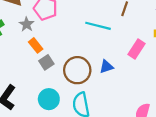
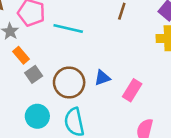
cyan line: (98, 26) -> (68, 28), moved
pink rectangle: (136, 49) -> (132, 90), moved

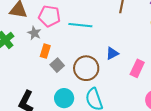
orange rectangle: (21, 55) -> (45, 51), turned 64
blue triangle: (102, 78) -> (112, 53), moved

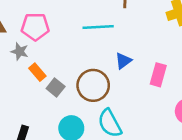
cyan line: (80, 25) -> (98, 27), moved
orange rectangle: (45, 51) -> (37, 72), turned -48

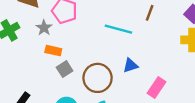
orange rectangle: (37, 72) -> (53, 51), turned -56

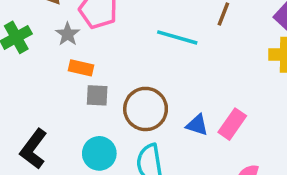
blue triangle: (130, 65) -> (197, 125), moved, turned 35
gray square: (65, 69) -> (97, 95), turned 35

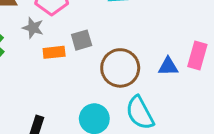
gray square: (97, 95) -> (82, 40), moved

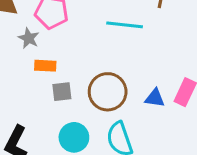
gray square: (82, 40) -> (62, 92), moved

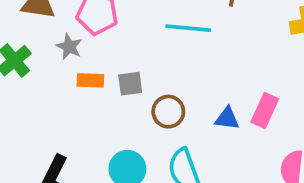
gray square: (62, 92) -> (130, 84), moved
brown circle: (108, 92) -> (168, 112), size x0.7

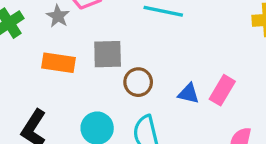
orange rectangle: (90, 80) -> (58, 63), moved, size x1.4
gray square: (130, 84) -> (108, 54), size x1.4

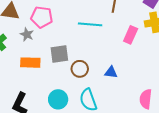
pink rectangle: (222, 90) -> (131, 35), moved

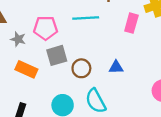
pink pentagon: (42, 17) -> (46, 28), moved
orange rectangle: (30, 63) -> (26, 69), turned 30

